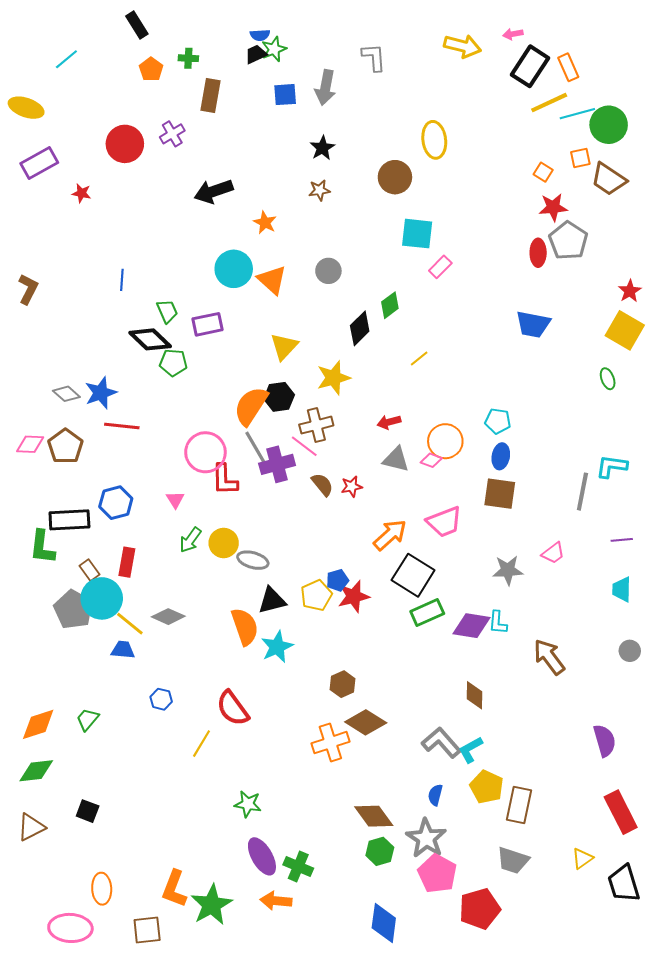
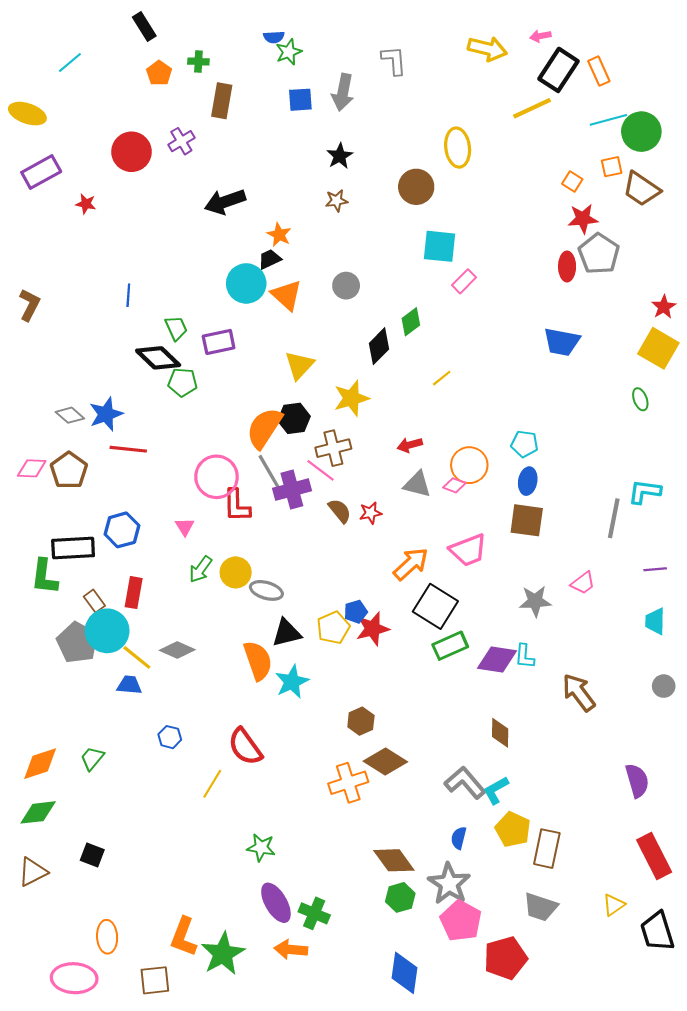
black trapezoid: (256, 54) -> (270, 259), moved
yellow line: (549, 103) -> (532, 108), moved

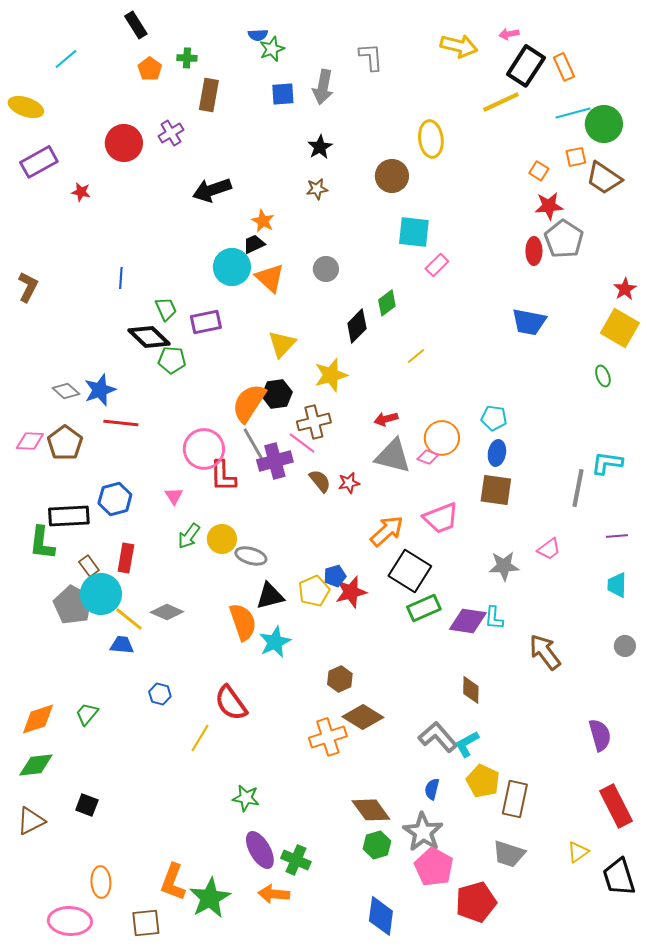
gray triangle: (417, 484) -> (393, 456), size x1.4

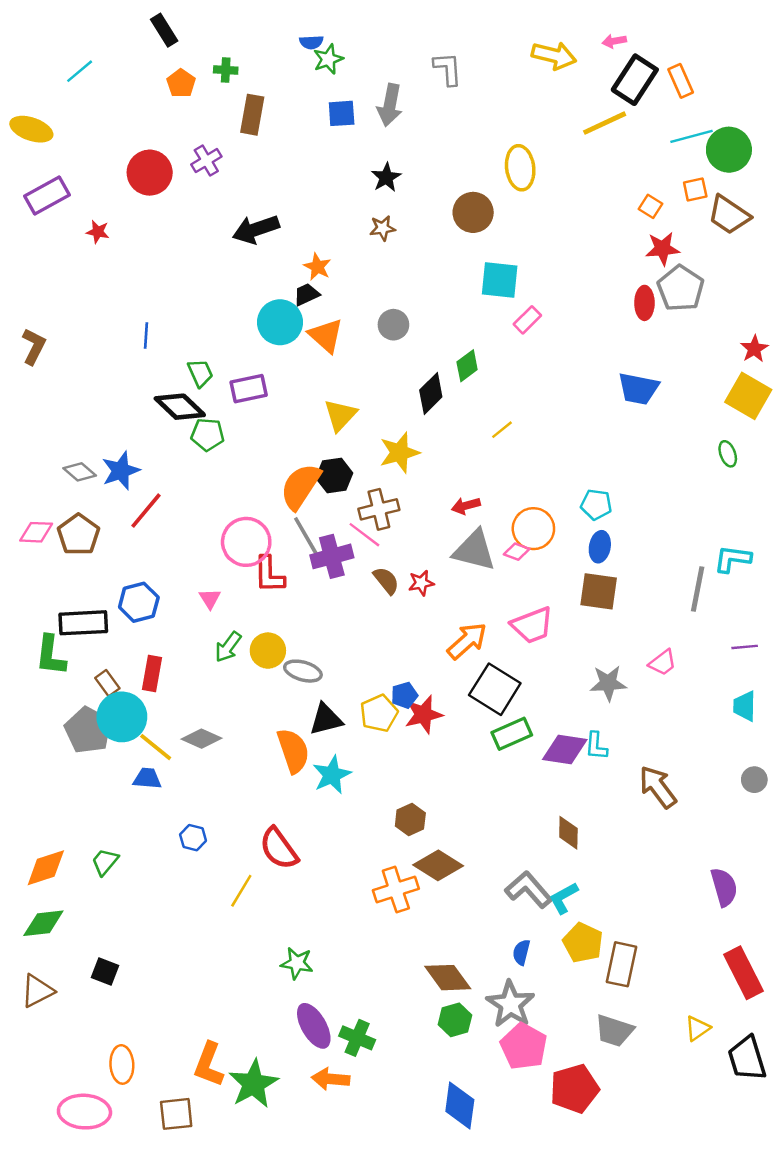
red line: (121, 423) -> (146, 511), turned -56

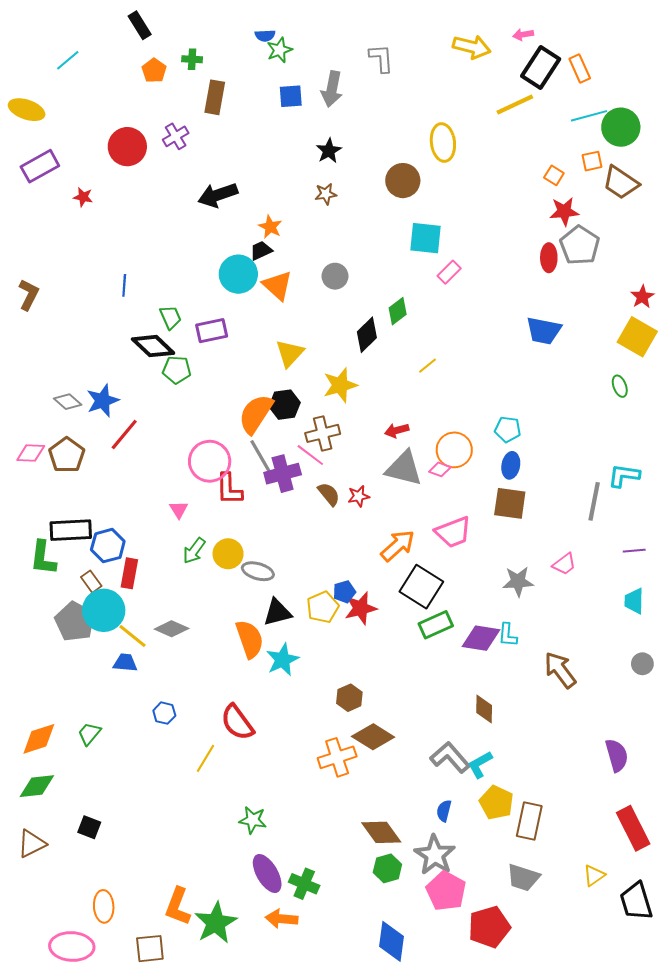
blue hexagon: (139, 602) -> (108, 546), moved

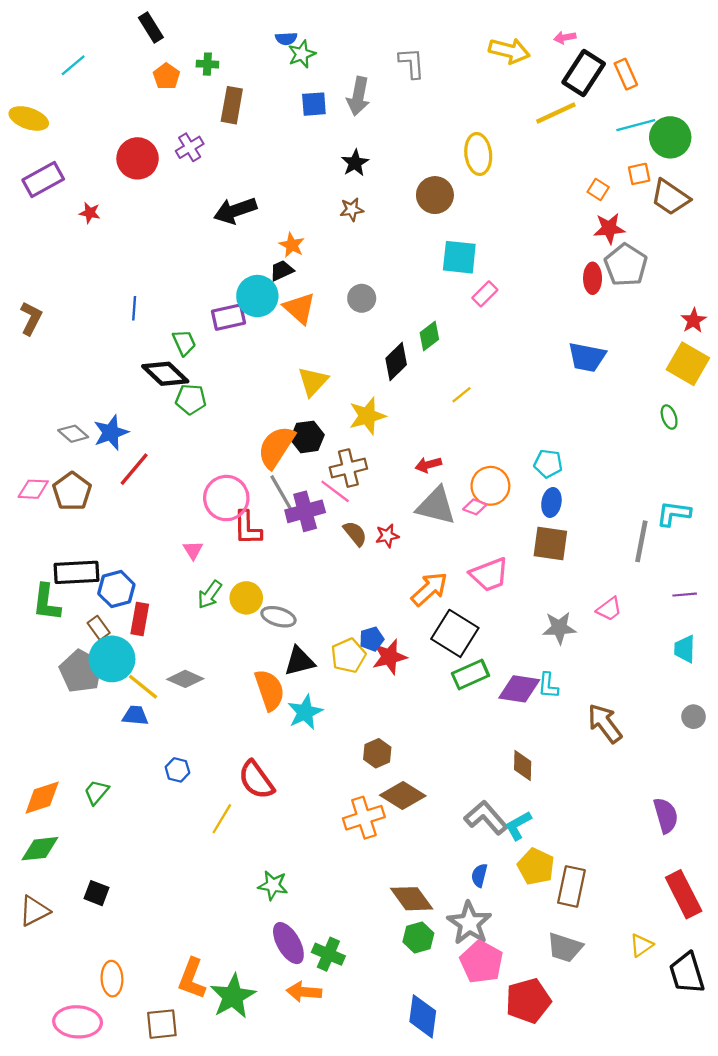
purple rectangle: (212, 331) -> (229, 317), moved

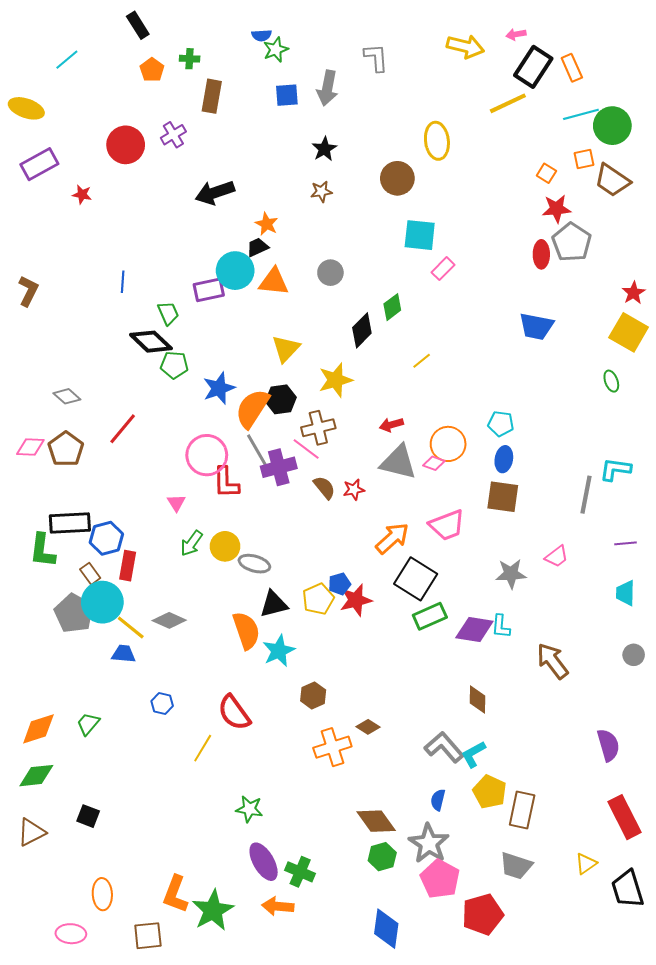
orange triangle: (300, 308) -> (274, 282), turned -36
blue star: (111, 433) -> (219, 388), moved
brown hexagon: (377, 753) -> (313, 695), moved
brown diamond: (403, 795) -> (368, 727), size x0.6
pink ellipse: (78, 1022) -> (71, 934), size x0.7

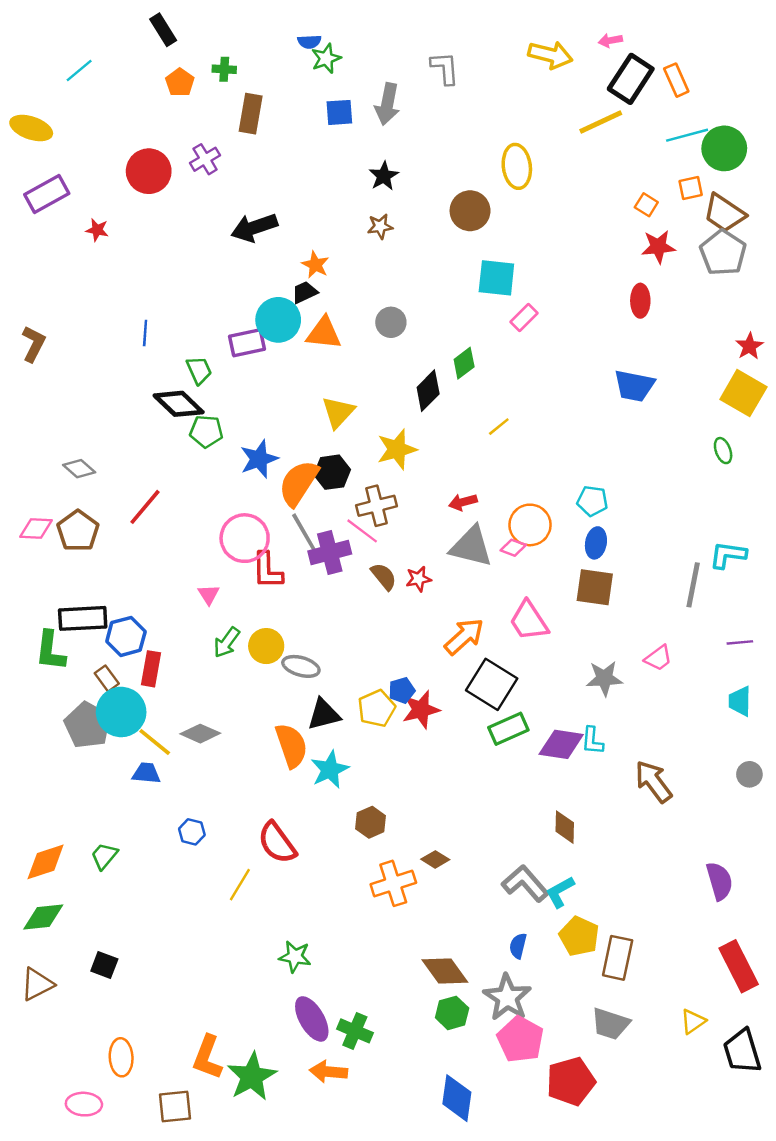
gray pentagon: (572, 242) -> (723, 253), moved
pink trapezoid: (447, 525) -> (529, 621), turned 78

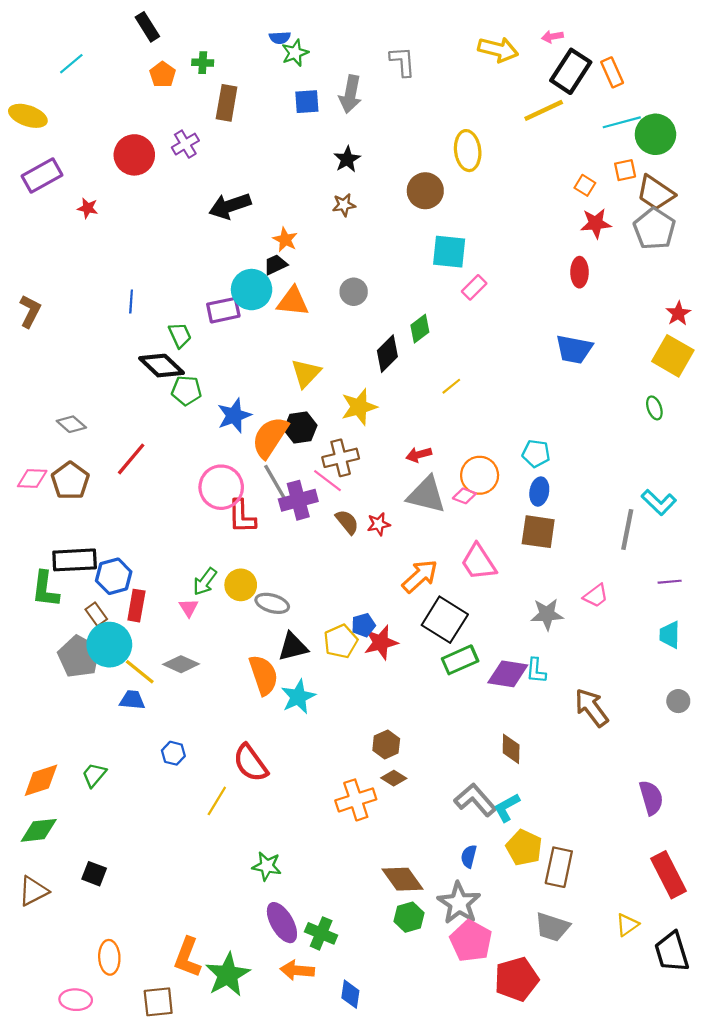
cyan L-shape: (728, 555) -> (659, 502), turned -144
pink triangle: (209, 594) -> (189, 608), moved
brown hexagon: (371, 822) -> (386, 745), moved
blue diamond: (457, 1098) -> (350, 994), moved, size x0.7

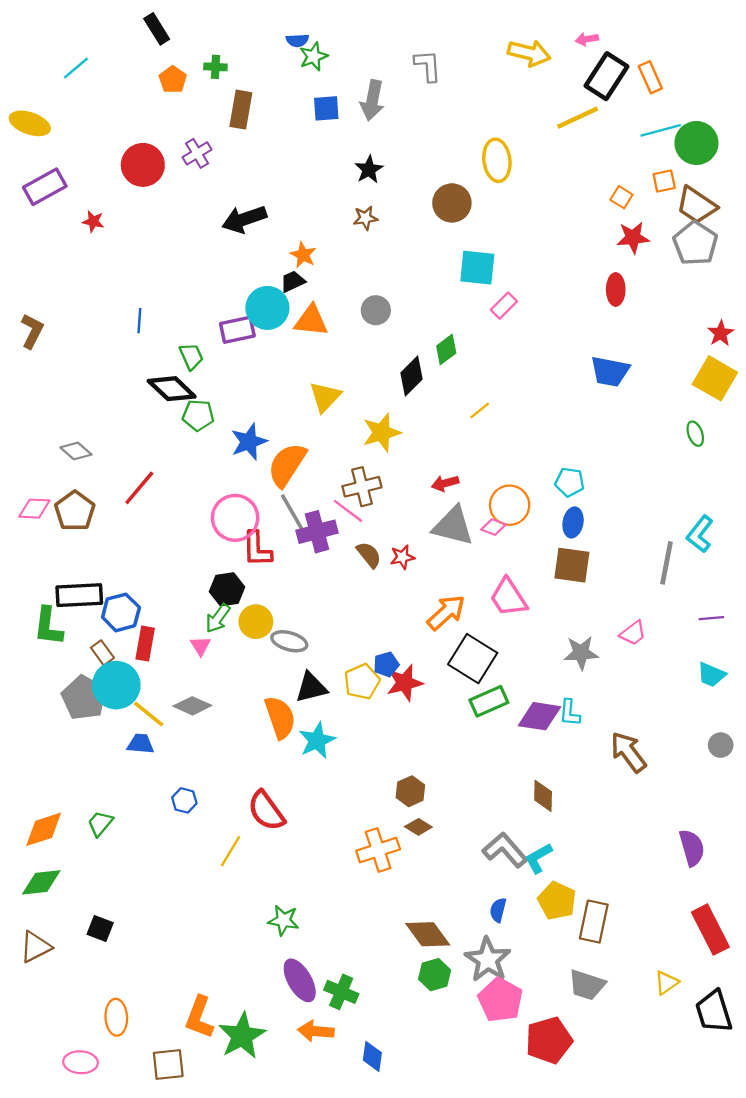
black hexagon: (300, 427) -> (227, 589), moved
cyan L-shape: (659, 502) -> (700, 534), turned 84
cyan trapezoid: (670, 635) -> (711, 675), turned -68

